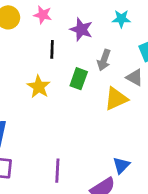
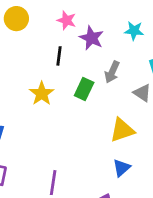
pink star: (43, 15) -> (67, 20), moved
yellow triangle: (116, 99) -> (122, 130), moved
blue triangle: (121, 165) -> (122, 168), moved

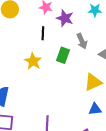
gray arrow: (112, 72) -> (82, 41), turned -42
blue triangle: (122, 168) -> (95, 109), turned 40

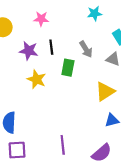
purple star: (65, 18) -> (29, 51), moved
black line: (43, 33) -> (51, 47), moved

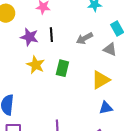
gray arrow: (86, 49) -> (84, 38), turned 91
green rectangle: (68, 68) -> (62, 68), moved

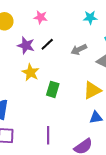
black line: (51, 35) -> (47, 44), turned 48
green rectangle: (62, 68) -> (53, 89), moved

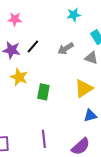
pink star: (41, 17) -> (15, 19), moved

